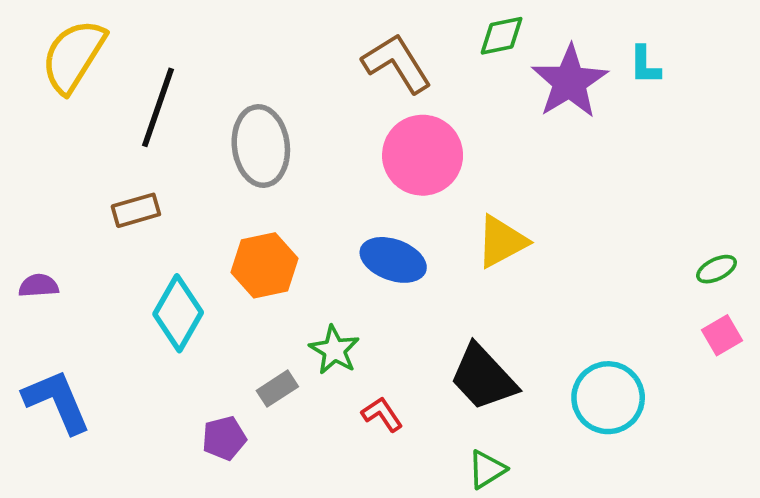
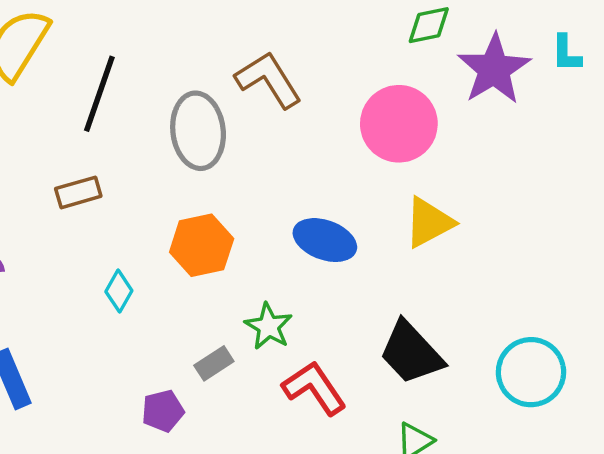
brown L-shape: (397, 63) -> (269, 80), moved
pink circle: (423, 155) -> (399, 124), moved
cyan diamond: (178, 313) -> (119, 291), size x0.6
red L-shape: (382, 414) -> (314, 388), size x1.6

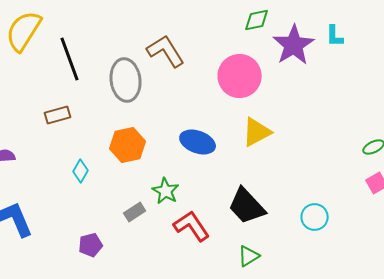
black line: (99, 94) -> (70, 59), turned -39
cyan circle: (531, 372) -> (315, 217), size x0.7
purple pentagon: (163, 411) -> (91, 245), moved

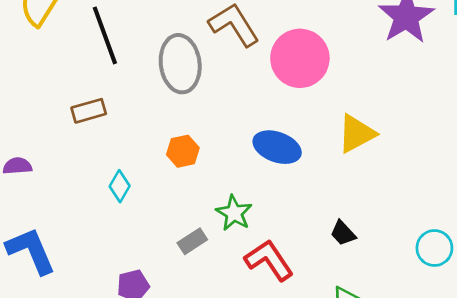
pink circle: (240, 76) -> (300, 58), moved
orange hexagon: (128, 145) -> (183, 151), size x0.7
black trapezoid: (247, 206) -> (343, 233), size x0.5

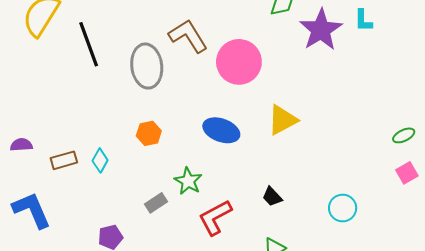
brown rectangle: (89, 111) -> (64, 160), moved
red L-shape: (269, 260) -> (215, 217), turned -84

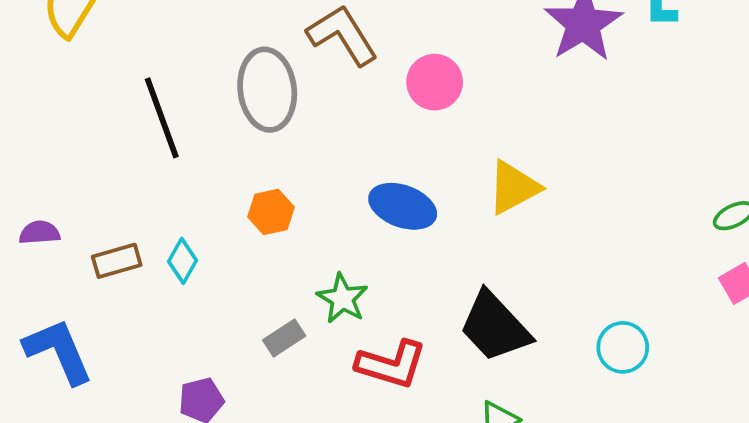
black line: (89, 44) -> (162, 118), moved
pink circle: (239, 62) -> (435, 82), size x0.7
black trapezoid: (272, 197) -> (495, 327), size x2.0
red L-shape: (215, 217) -> (391, 364), turned -135

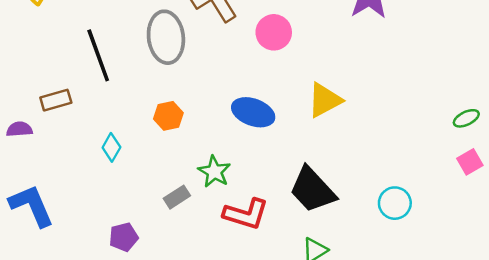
brown rectangle: (117, 261) -> (56, 100), moved

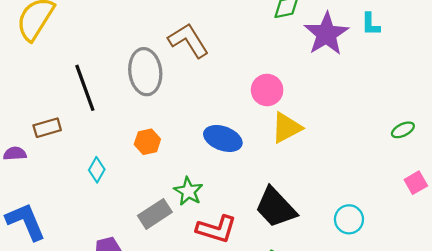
pink circle: (274, 32) -> (267, 90), moved
green ellipse: (466, 118) -> (403, 130), moved
gray rectangle: (177, 197) -> (155, 214), size x1.4

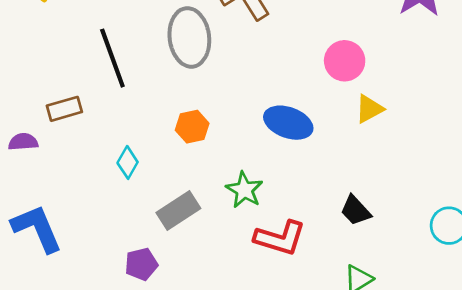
yellow triangle: (286, 128) -> (369, 109), size x0.7
black trapezoid: (276, 207) -> (356, 211), size x0.6
gray rectangle: (155, 214) -> (178, 211), moved

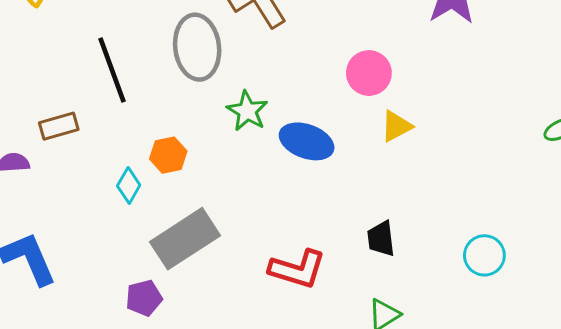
orange hexagon: (192, 127) -> (168, 155), moved
green star: (244, 190) -> (247, 111), moved
gray rectangle: (178, 211) -> (185, 239), size x1.4
black trapezoid: (356, 211) -> (381, 239), turned 36

